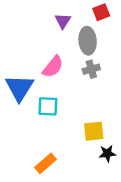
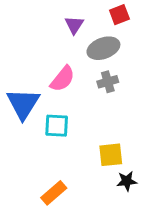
gray ellipse: (88, 41) -> (103, 48), turned 75

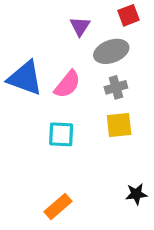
blue triangle: (23, 104) -> (25, 78), moved, turned -42
yellow square: (111, 155) -> (119, 125), moved

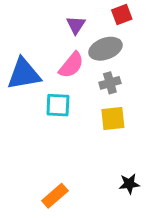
blue triangle: (25, 78) -> (24, 74), turned -30
pink semicircle: (67, 84) -> (71, 65), moved
cyan square: (61, 134) -> (58, 105), moved

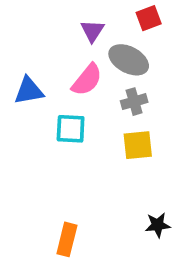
gray ellipse: (105, 49) -> (129, 60), turned 48
blue triangle: (24, 74) -> (29, 91), size x0.7
orange rectangle: (55, 196) -> (67, 239), turned -35

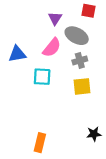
red square: (149, 18) -> (88, 11), turned 32

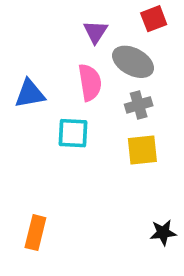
red square: (88, 11) -> (154, 19), turned -32
pink semicircle: (52, 48) -> (90, 82), turned -48
orange rectangle: (40, 143) -> (35, 233), moved

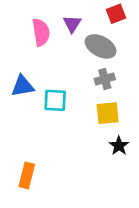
pink semicircle: (90, 82) -> (41, 32), moved
blue triangle: (30, 94) -> (22, 86), moved
black star: (163, 233) -> (119, 146), moved, turned -30

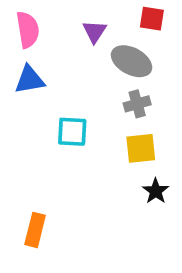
red square: (116, 14) -> (152, 19), turned 30
pink semicircle: (41, 32) -> (28, 30), moved
blue triangle: (22, 86) -> (30, 80), moved

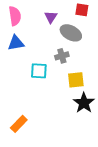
gray cross: (137, 104) -> (62, 56), moved
black star: (156, 191) -> (84, 103), size x1.5
orange rectangle: (35, 230) -> (19, 124), turned 30

